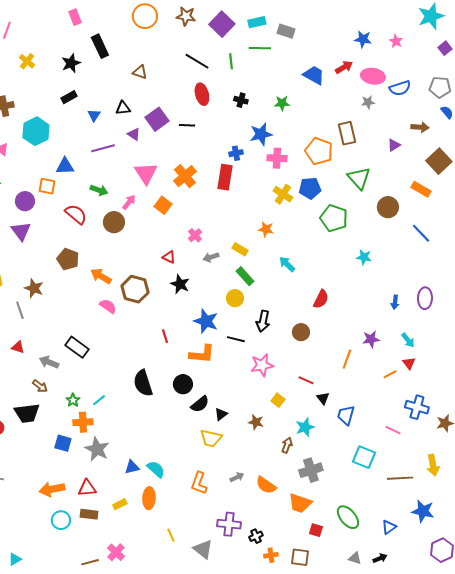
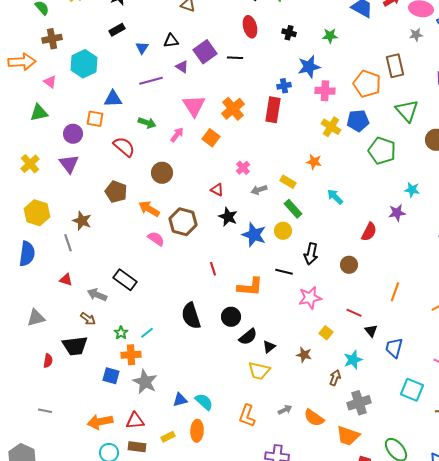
brown circle: (114, 222) -> (162, 173), moved
blue star: (206, 321) -> (254, 235), moved
purple star: (371, 339) -> (397, 213), moved

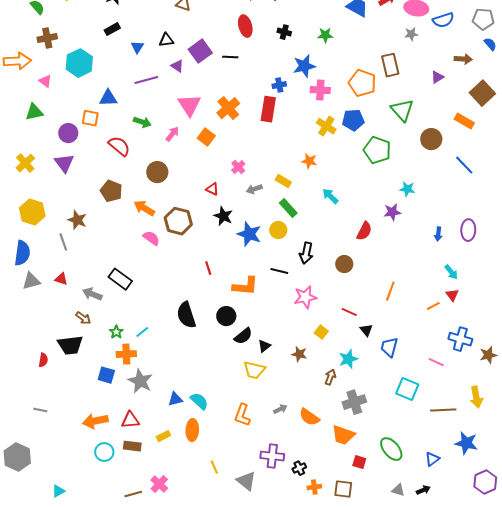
gray triangle: (36, 318) -> (31, 281), moved

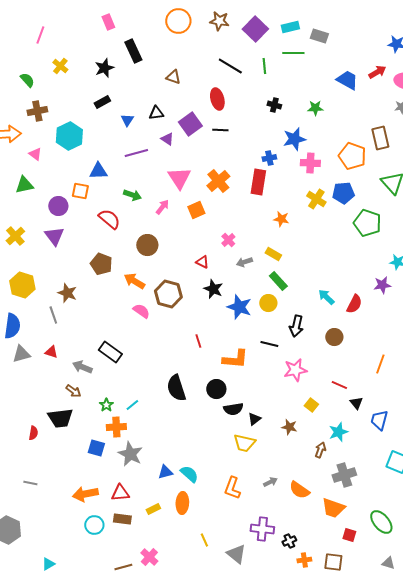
red ellipse: (245, 26) -> (217, 99), moved
orange square: (206, 137) -> (196, 210), turned 30
orange star: (309, 161) -> (281, 219), moved
cyan arrow: (330, 196) -> (326, 297), moved
black semicircle: (243, 336) -> (233, 409), turned 30

